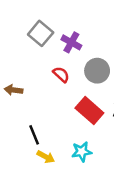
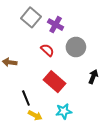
red rectangle: (89, 110) -> (55, 82), moved

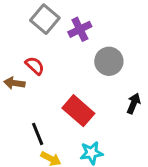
purple cross: (56, 25) -> (80, 29), turned 35
red semicircle: (47, 50) -> (35, 66), moved

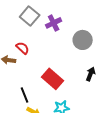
gray circle: (109, 61) -> (83, 40), moved

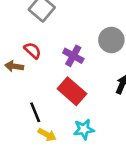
purple cross: (54, 23) -> (73, 56), moved, turned -35

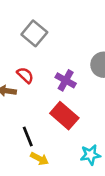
cyan star: (84, 129) -> (90, 155), moved

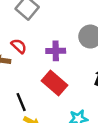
purple cross: (66, 80) -> (56, 51), turned -30

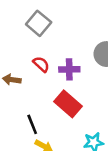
red semicircle: (19, 46) -> (41, 64), moved

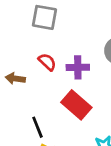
gray square: (39, 23) -> (44, 17), turned -30

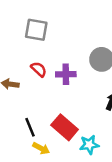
red rectangle: (76, 105) -> (65, 127), moved

